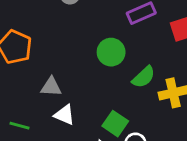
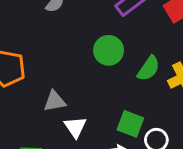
white triangle: (64, 115) -> (75, 127), turned 45

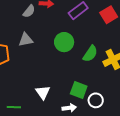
gray triangle: (55, 101) -> (26, 40), moved

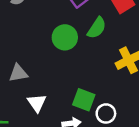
gray triangle: (26, 40) -> (18, 73), moved
green semicircle: (90, 54) -> (97, 28), moved

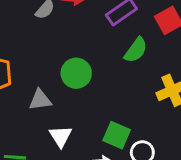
green circle: (65, 37) -> (76, 73), moved

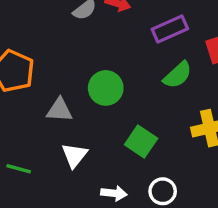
green square: (117, 135) -> (141, 142), moved

